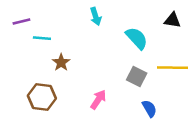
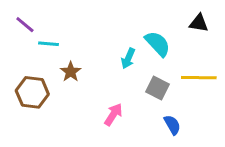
cyan arrow: (96, 16) -> (128, 58), moved, turned 42
purple line: (21, 22) -> (25, 25), turned 54
brown hexagon: (42, 97) -> (32, 92), moved

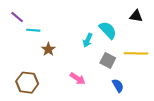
brown hexagon: (32, 92) -> (27, 83), moved
pink arrow: (113, 114) -> (78, 79), turned 91

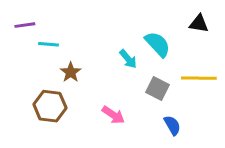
purple line: (17, 17) -> (25, 25), turned -48
cyan arrow: (88, 40) -> (128, 59), turned -64
brown hexagon: (27, 83) -> (50, 106), moved

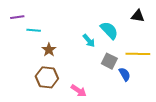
brown hexagon: (50, 106) -> (47, 77), moved
pink arrow: (113, 115) -> (79, 91), moved
blue semicircle: (172, 125) -> (125, 74), moved

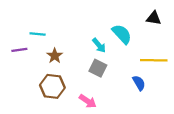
purple line: (17, 17) -> (19, 50), moved
gray square: (109, 61) -> (98, 68), moved

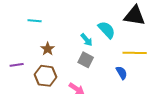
black triangle: (154, 18) -> (135, 16), size x1.6
cyan line: (38, 34) -> (35, 21), moved
purple line: (19, 50) -> (17, 65), moved

